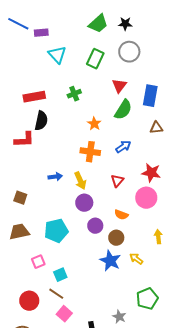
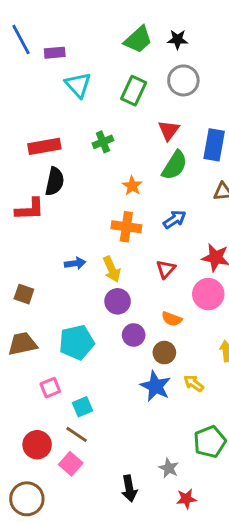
blue line: (18, 24) -> (21, 40), turned 35
pink square: (64, 314) -> (71, 464), moved

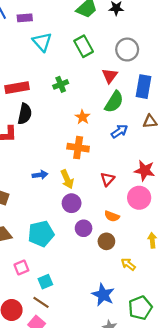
gray circle: (183, 80) -> (127, 50), moved
green rectangle: (134, 91) -> (84, 46), turned -54
blue arrow: (175, 219) -> (120, 131), moved
blue star: (156, 386) -> (103, 295), moved

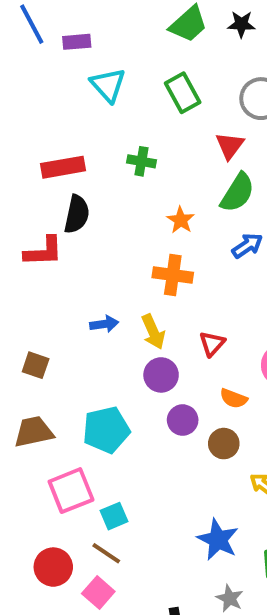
green cross: (61, 84) -> (141, 161), turned 32
red triangle: (108, 179) -> (212, 344), moved
pink square: (21, 267) -> (71, 491), size x1.6

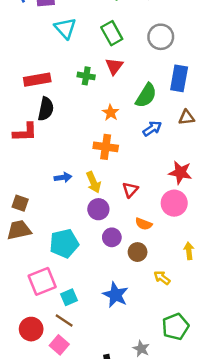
red triangle: (230, 146) -> (114, 66), moved
brown trapezoid: (34, 432) -> (19, 230), moved
blue star: (218, 540) -> (116, 295), moved

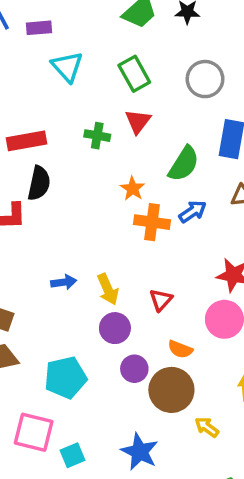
orange cross: (106, 147) -> (152, 222), moved
brown circle: (138, 252) -> (171, 390), size x1.6
pink square: (42, 281) -> (34, 432), turned 36

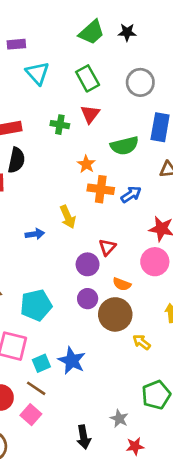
green semicircle: (184, 164) -> (124, 146), turned 44
blue arrow: (193, 212) -> (131, 194), moved
yellow arrow: (108, 289) -> (68, 217), moved
purple circle: (115, 328) -> (88, 264), moved
blue star: (140, 452) -> (72, 361), moved

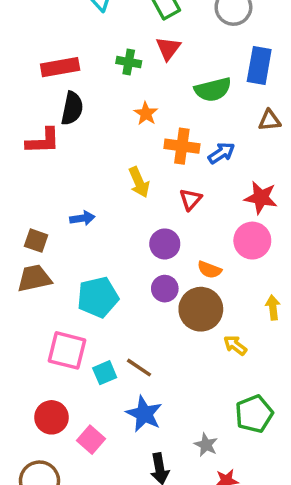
orange star: (86, 164) -> (146, 114), moved
blue arrow: (35, 234) -> (82, 218), moved
red triangle: (107, 247) -> (191, 199), moved
blue star: (72, 361) -> (144, 414), moved
brown line: (36, 388) -> (139, 368), moved

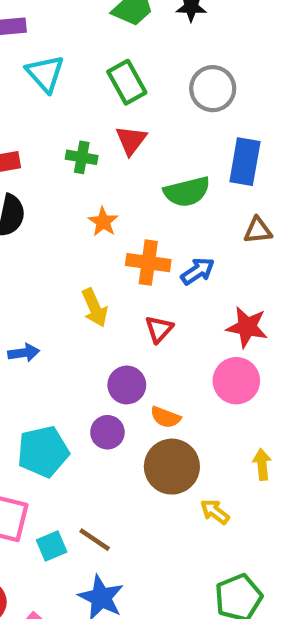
orange semicircle: (209, 270) -> (165, 417), moved
purple circle: (165, 289) -> (107, 432), moved

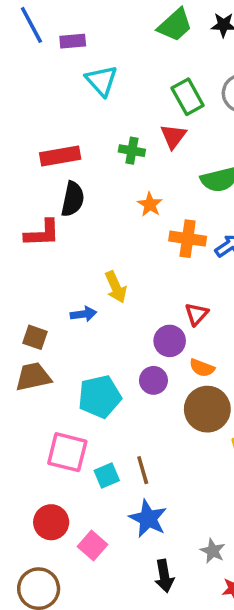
green rectangle: (127, 82) -> (188, 97), moved
yellow arrow: (95, 308) -> (116, 287), moved
red triangle: (159, 329) -> (197, 314), moved
brown line: (95, 540) -> (143, 470), turned 40

